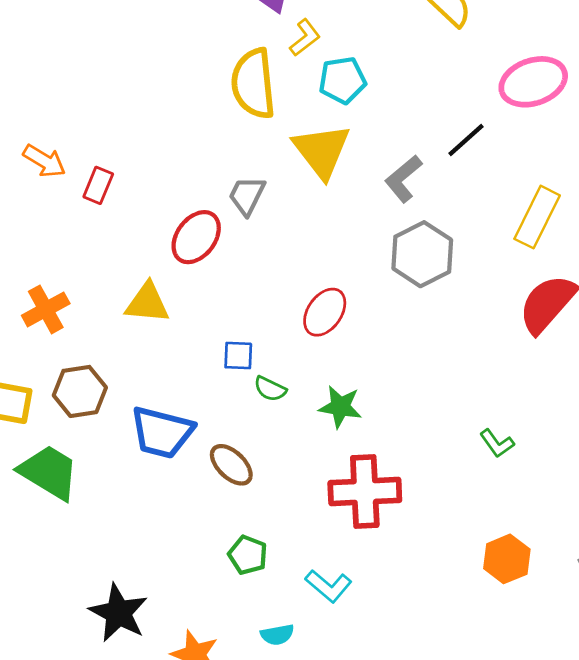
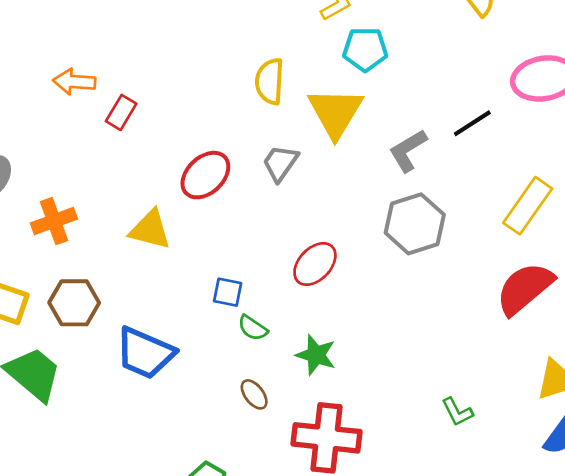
yellow semicircle: (253, 84) -> (270, 81), moved, size x0.7
orange arrow: (44, 161) -> (74, 82), turned 144
gray trapezoid: (247, 196) -> (280, 163), moved
brown ellipse: (231, 465) -> (254, 394), moved, size x0.7

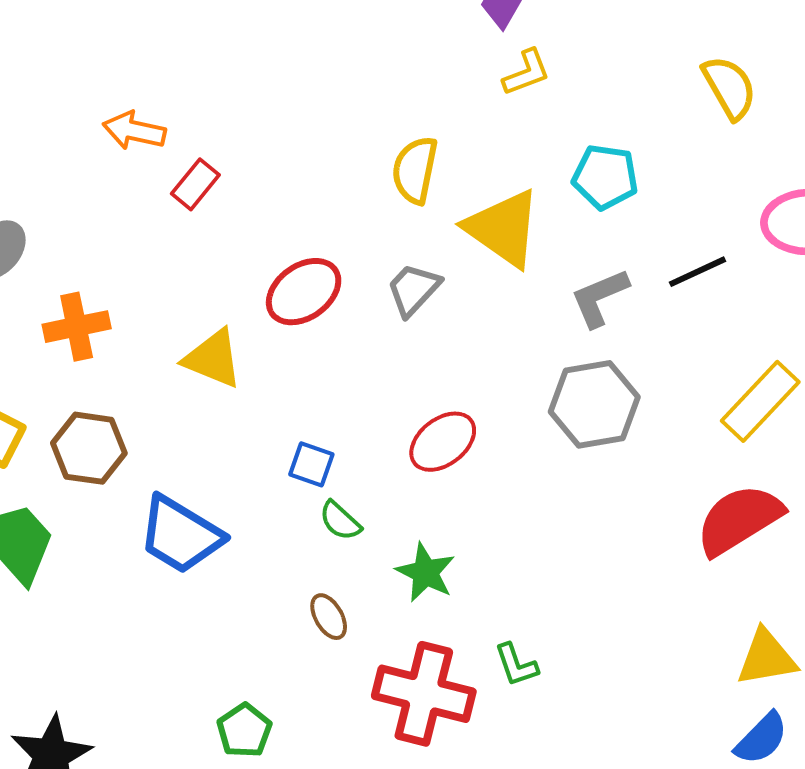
cyan pentagon: (365, 49) -> (605, 177), moved
yellow triangle: (335, 112) -> (503, 228), turned -34
green L-shape: (457, 412) -> (516, 665), moved

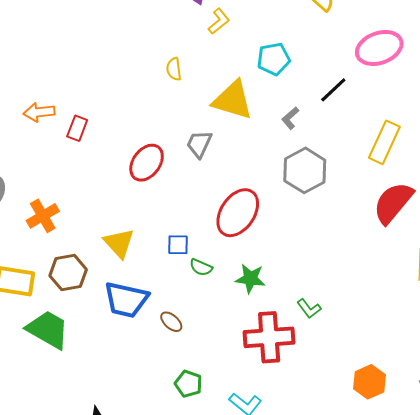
yellow semicircle: (415, 170) -> (174, 69), moved, size x0.7
gray L-shape: (600, 298) -> (290, 118), size x0.7
yellow triangle: (213, 359) -> (119, 243), moved, turned 44
red ellipse: (443, 442) -> (238, 213), size x1.4
brown ellipse: (329, 617) -> (171, 322), moved

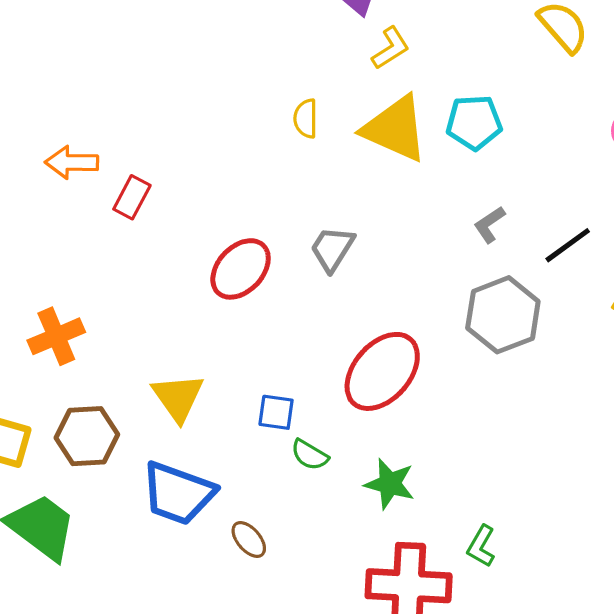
black line: (333, 90) -> (568, 245), moved
yellow triangle: (233, 100) -> (395, 129), moved
green L-shape: (309, 309) -> (481, 546), turned 60

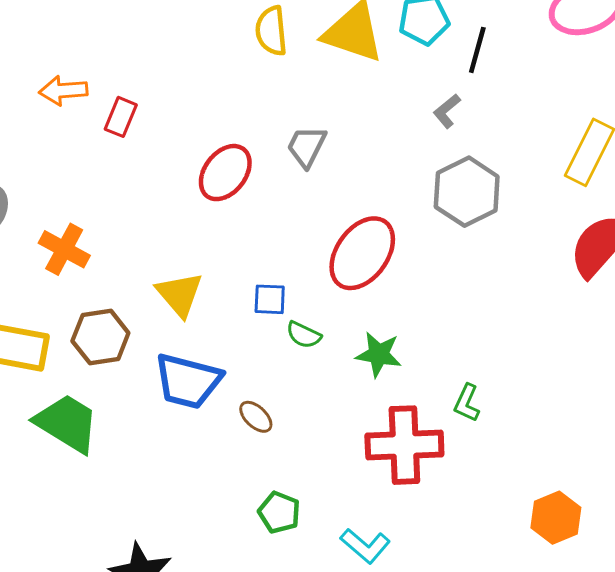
yellow semicircle: (306, 119) -> (271, 31), size x1.4
black line: (568, 245) -> (477, 50), moved, turned -33
orange cross: (56, 336) -> (64, 249), turned -33

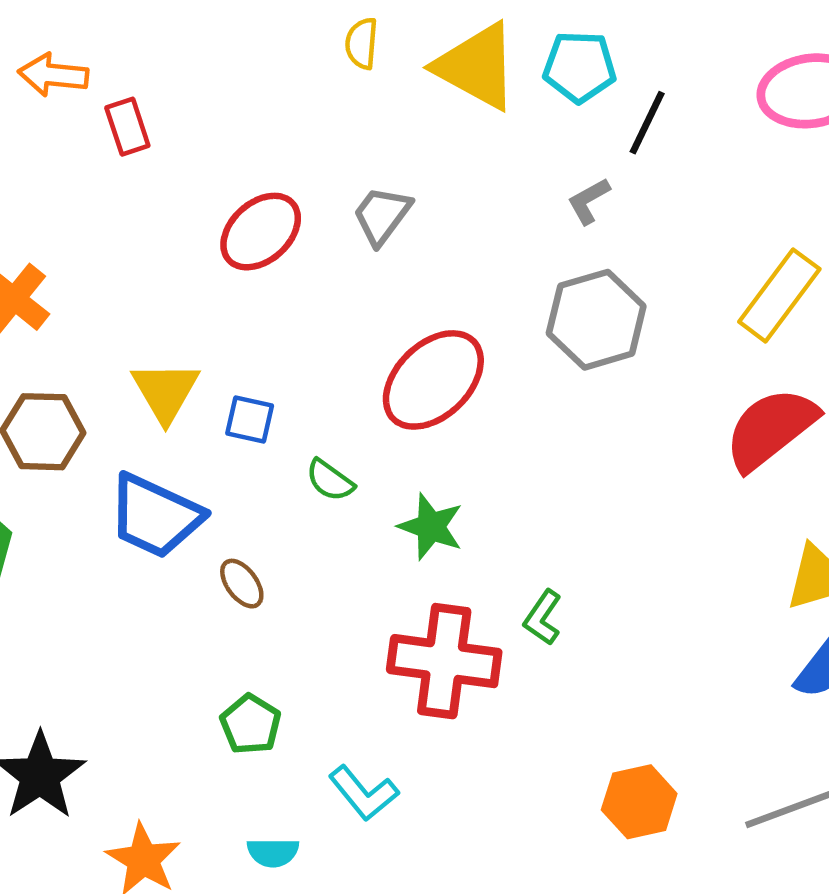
yellow semicircle: (271, 31) -> (362, 43), size x0.7
red rectangle: (121, 117) -> (127, 127), turned -51
blue square: (270, 299) -> (250, 420), moved

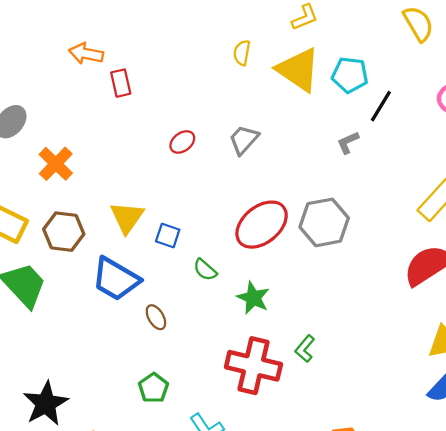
red ellipse: (261, 232) -> (182, 142), size x0.6
gray hexagon: (596, 320) -> (324, 222), moved

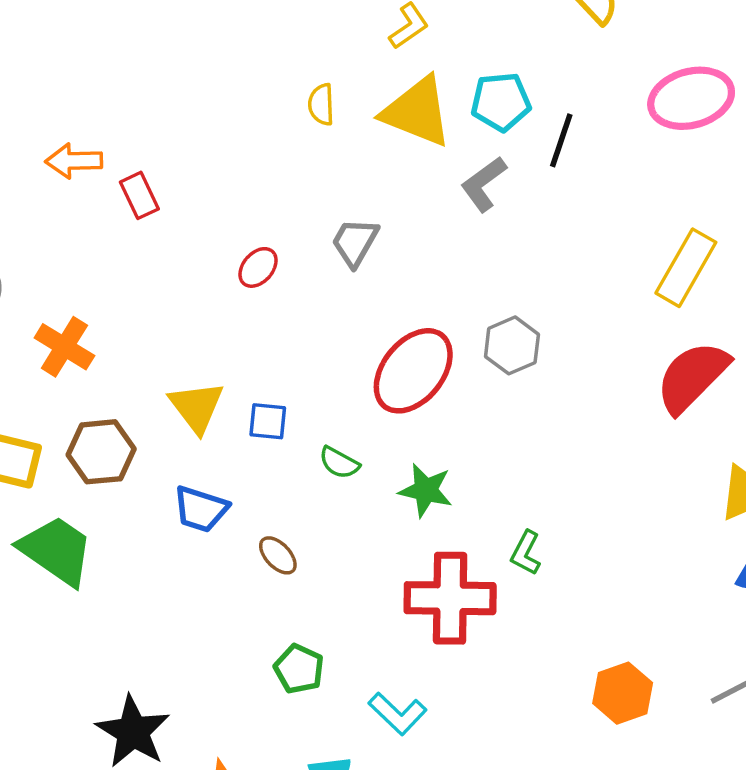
gray L-shape: (348, 142) -> (484, 184), moved, size x1.4
gray hexagon: (324, 222) -> (512, 345), size x0.7
blue trapezoid: (116, 279) -> (201, 509), size x0.7

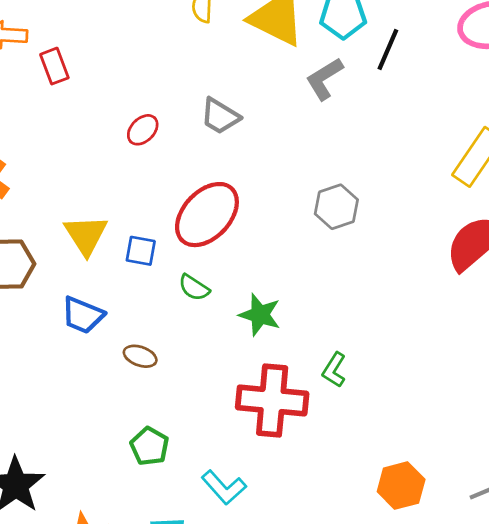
gray trapezoid: (355, 242) -> (220, 116), turned -93
red ellipse: (413, 371) -> (207, 215), moved
brown ellipse: (278, 555) -> (140, 356), turned -32

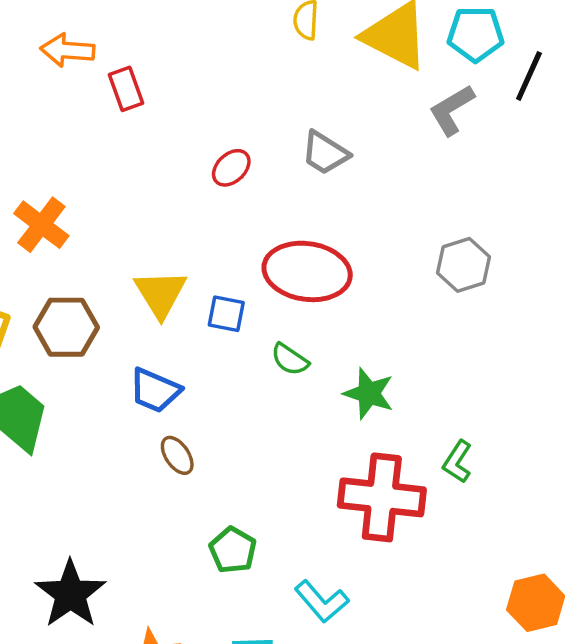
red ellipse: (207, 215) -> (307, 271), turned 54
brown ellipse: (140, 356) -> (177, 455), moved, turned 36

